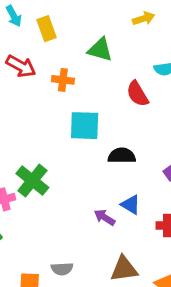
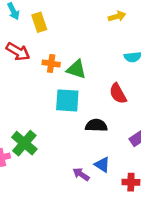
green triangle: (100, 50) -> (76, 69), moved
red semicircle: (137, 94) -> (118, 94), moved

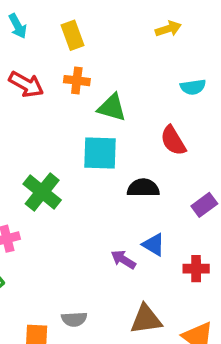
yellow rectangle: (39, 22) -> (72, 35), moved
orange cross: (51, 63) -> (77, 81), moved
green cross: (24, 143) -> (42, 192), moved

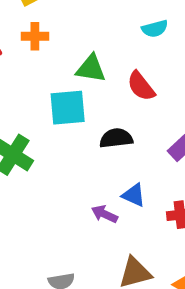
green triangle: (112, 107) -> (91, 69), moved

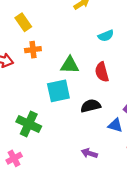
red semicircle: (141, 86) -> (102, 72), turned 30
blue triangle: (134, 195) -> (115, 125), moved

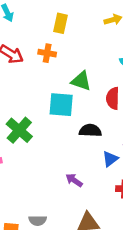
yellow rectangle: (23, 22) -> (60, 23), moved, turned 30
blue triangle: (115, 125) -> (110, 159), turned 49

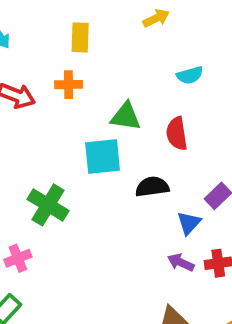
purple arrow: (74, 180) -> (181, 262), moved

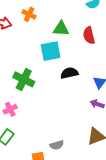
orange cross: (69, 85) -> (29, 14), turned 32
black semicircle: (152, 187) -> (69, 73), moved

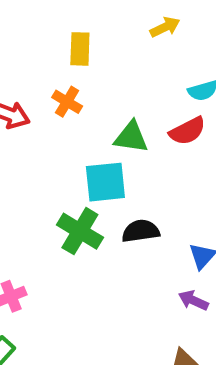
red semicircle: (89, 35) -> (187, 131), moved, turned -108
green cross: (24, 79) -> (80, 231), moved

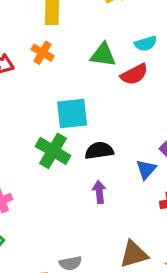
green triangle: (131, 137) -> (103, 55), moved
purple arrow: (193, 300) -> (99, 192), moved, turned 60

